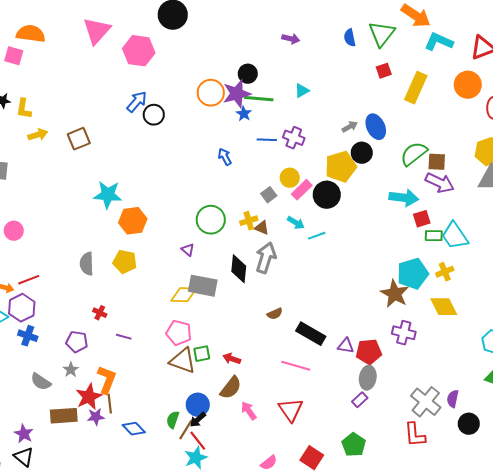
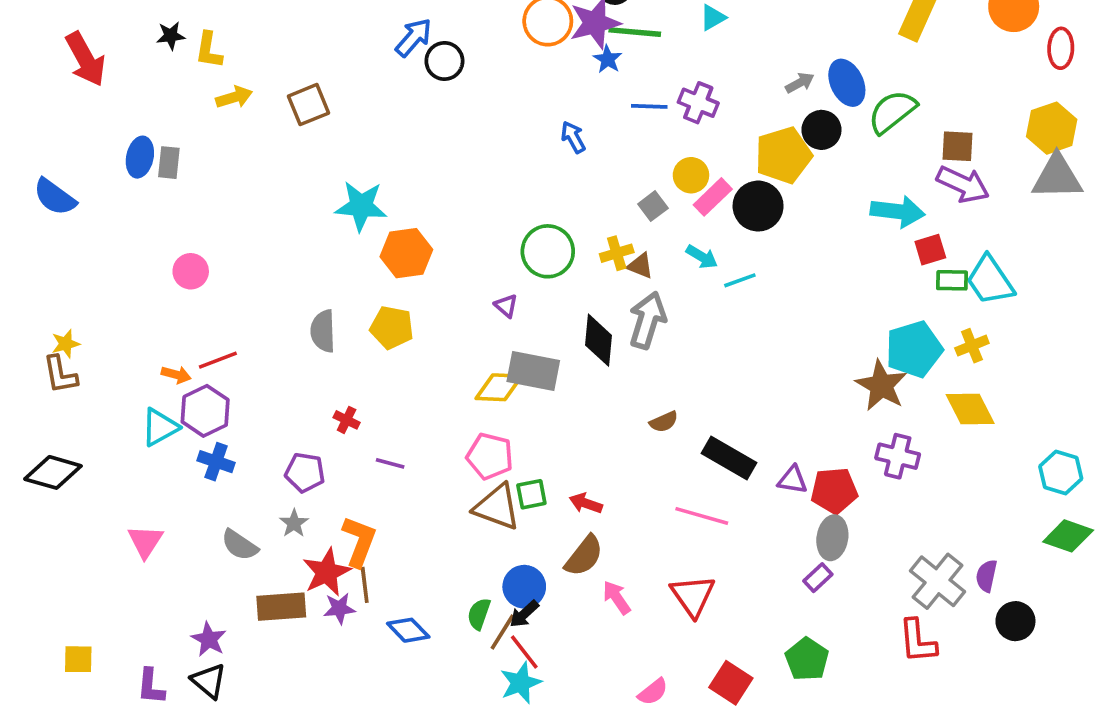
green semicircle: (414, 154) -> (892, 112), moved

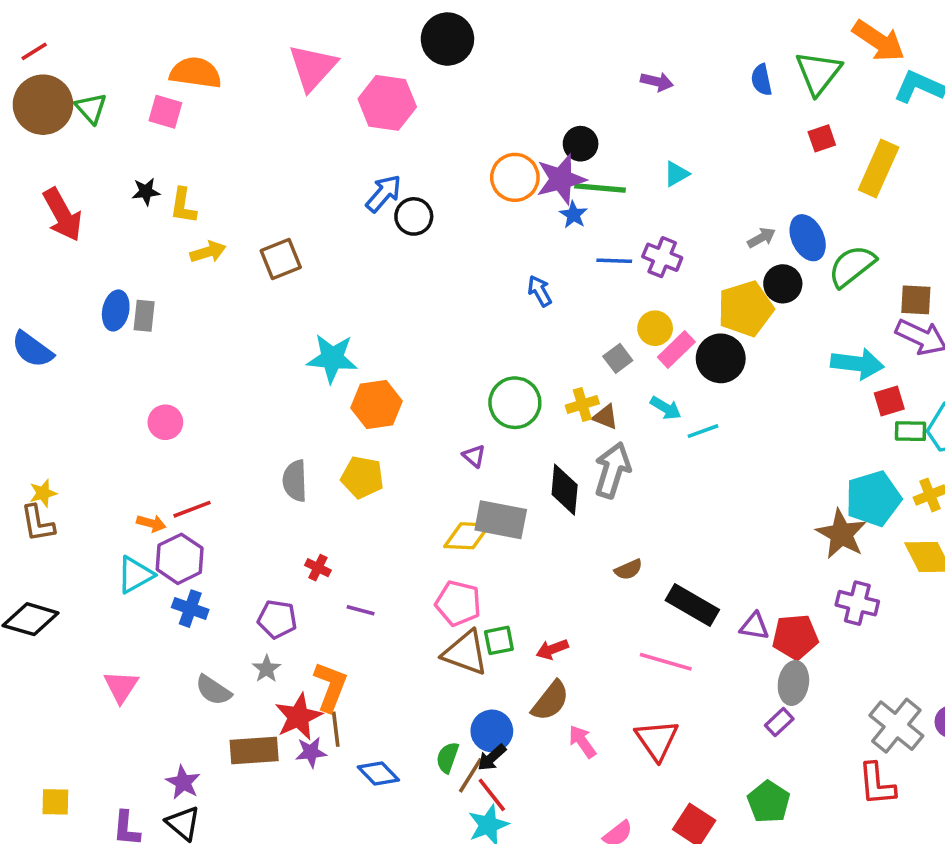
red arrow: (586, 503) -> (552, 649), turned -40

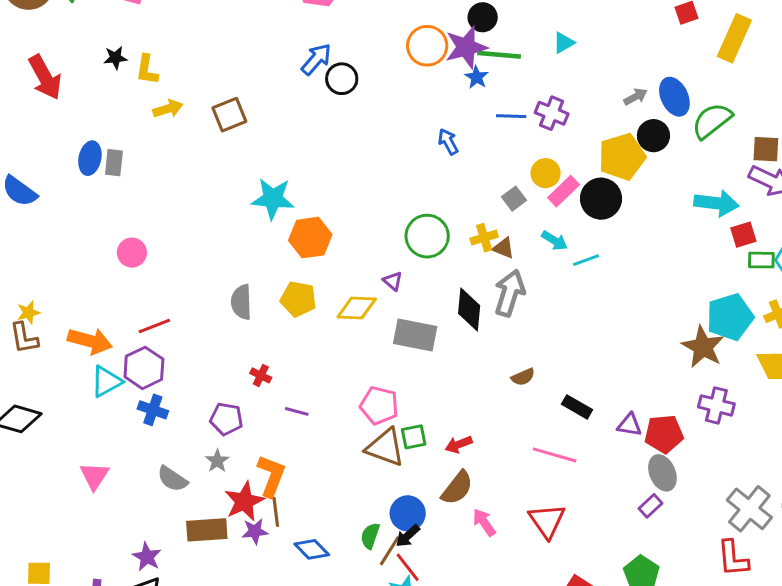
orange arrow: (151, 523) -> (90, 341), moved, size x1.8
yellow diamond: (467, 536) -> (357, 308), moved
black rectangle: (692, 605) -> (577, 407), size x0.7
gray ellipse: (793, 683) -> (662, 473), turned -32

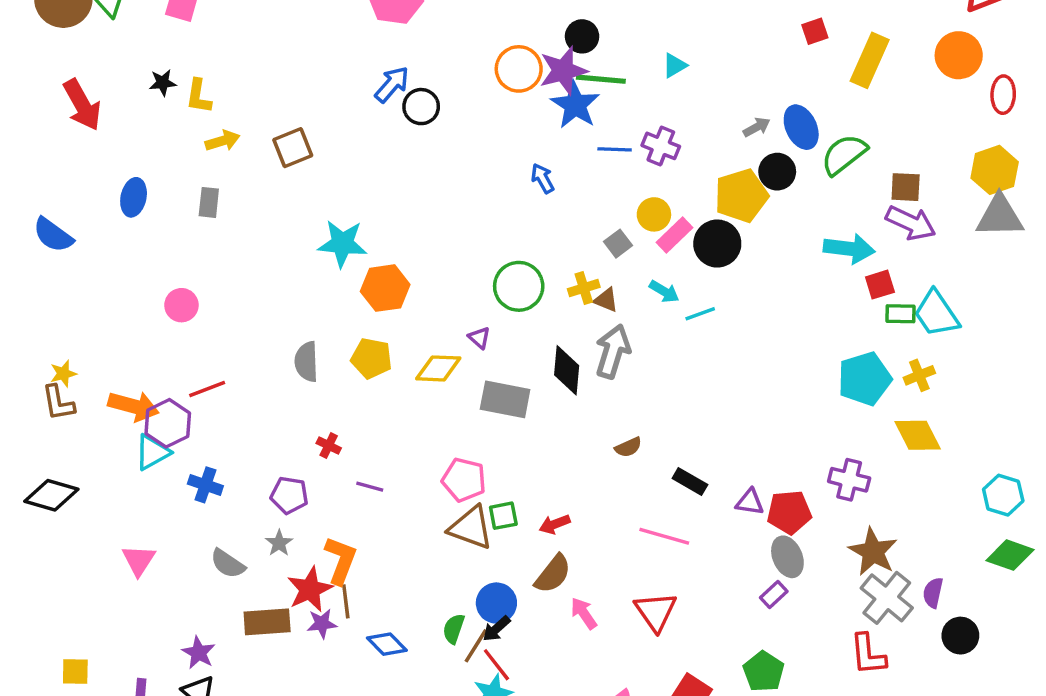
blue star: (477, 77) -> (575, 105), size x1.8
gray rectangle: (114, 163) -> (209, 202), moved
brown star: (703, 347) -> (873, 552), moved
purple hexagon: (144, 368) -> (168, 423), moved

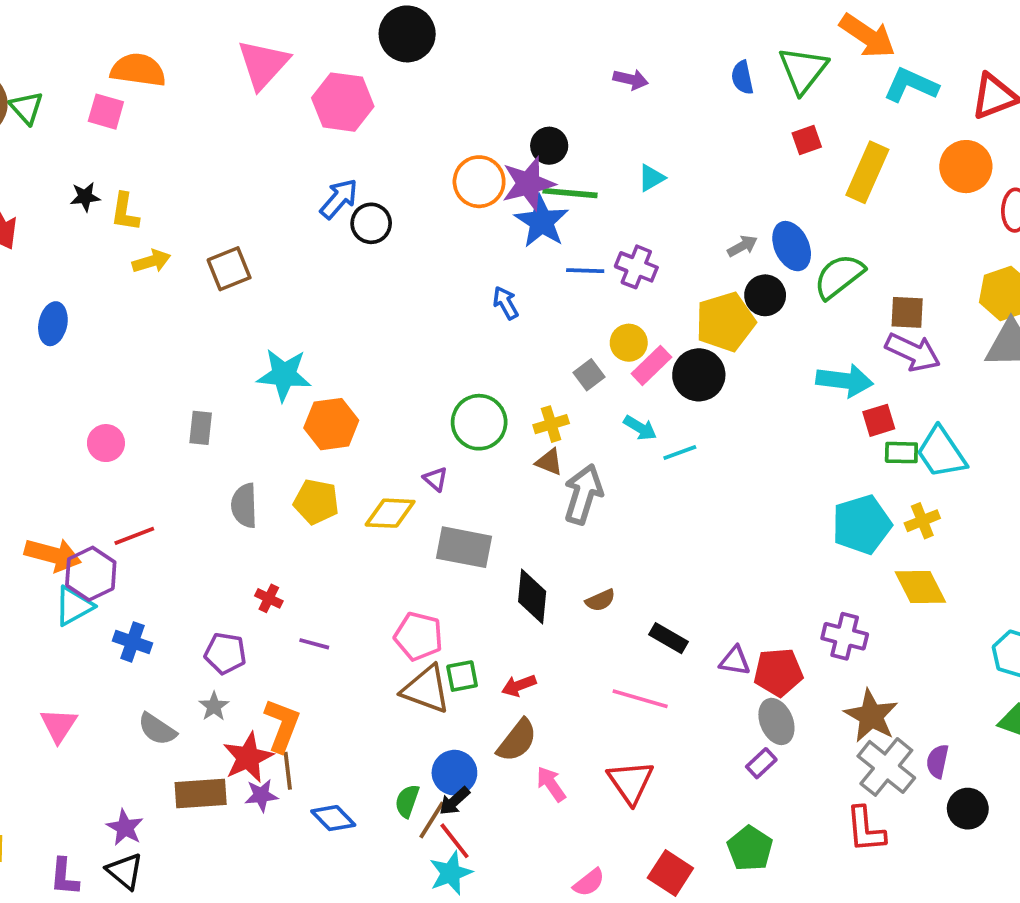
gray rectangle: (209, 202) -> (201, 428), moved
brown triangle: (606, 300) -> (549, 462), moved
black diamond: (567, 370) -> (532, 596), moved

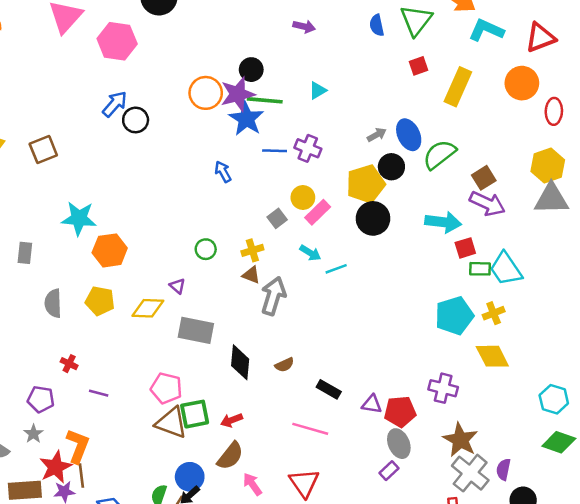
brown square: (907, 312) -> (484, 178), turned -35
black circle: (699, 375) -> (373, 218), moved
green circle: (479, 422) -> (206, 249), size x0.6
green square: (462, 676) -> (195, 414), size x1.4

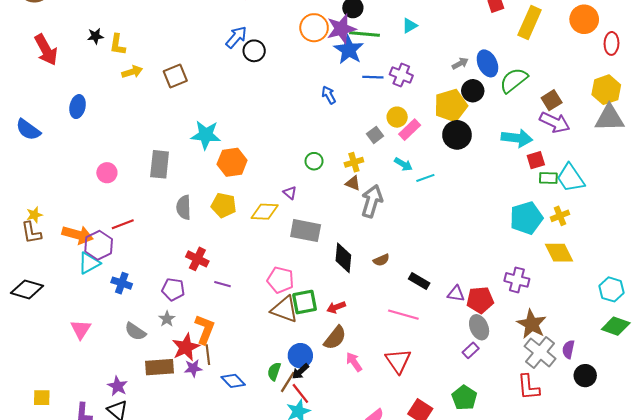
gray rectangle: (25, 253) -> (160, 164), size x1.5
red cross: (69, 364) -> (197, 259), size x1.5

